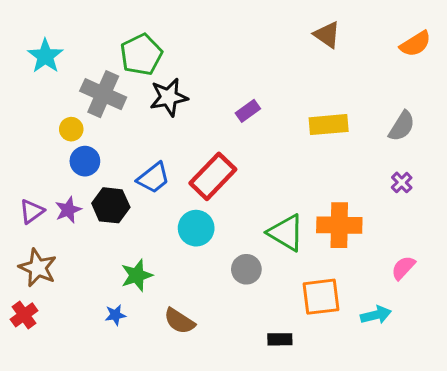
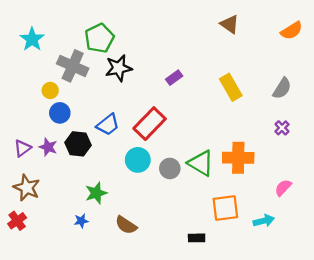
yellow rectangle: (329, 125) -> (231, 87), turned 65
purple star: (68, 210) -> (48, 147), turned -30
gray circle: (246, 269) -> (170, 168), moved

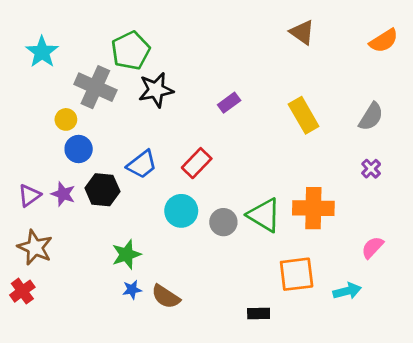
red rectangle: (150, 124) -> (197, 163), size x0.7
blue star: (81, 221) -> (132, 290), moved

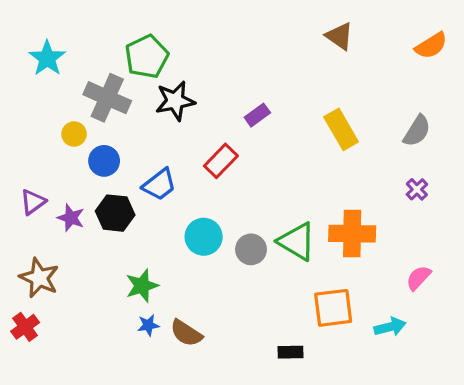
blue circle: (79, 149) -> (104, 161), moved
red rectangle: (197, 163) -> (221, 161), moved
purple triangle: (29, 195) -> (33, 202), moved

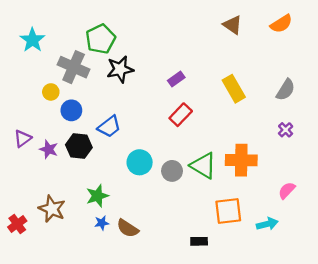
orange semicircle: (431, 46) -> (281, 24), moved
red rectangle: (221, 161) -> (181, 115), moved
brown star: (39, 278) -> (52, 209), moved

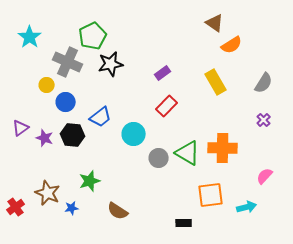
orange semicircle: (281, 24) -> (232, 45), moved
cyan circle: (140, 162) -> (134, 134), moved
blue star: (102, 223) -> (72, 208), moved

